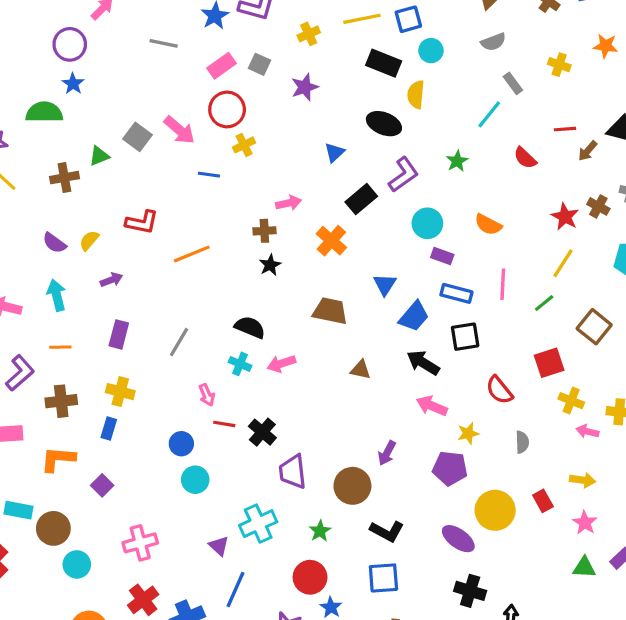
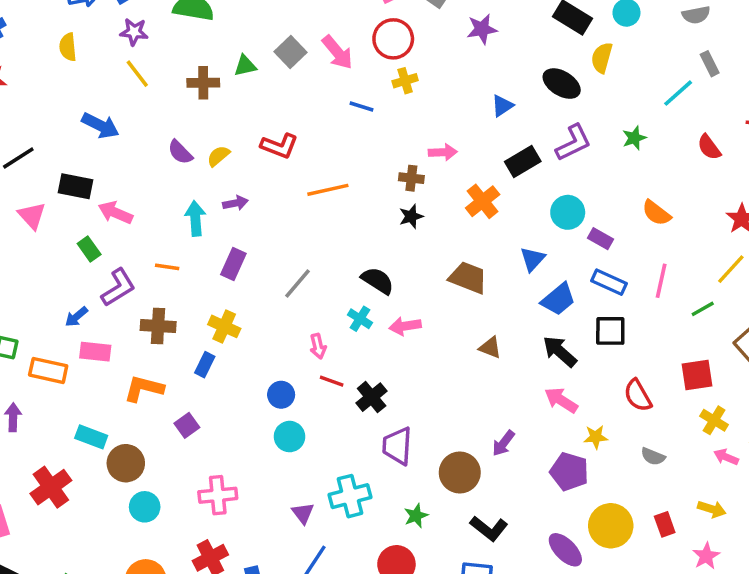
cyan circle: (427, 223) -> (568, 212), moved
cyan arrow: (57, 295) -> (195, 218), moved
gray semicircle: (522, 442) -> (653, 456), turned 105

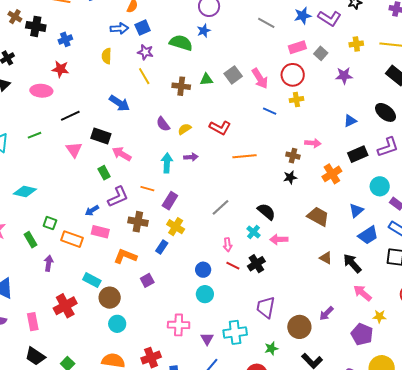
purple rectangle: (233, 264) -> (170, 201), moved
black arrow: (560, 351) -> (352, 263), moved
black cross: (372, 397) -> (256, 264), moved
pink cross: (218, 495) -> (179, 325), moved

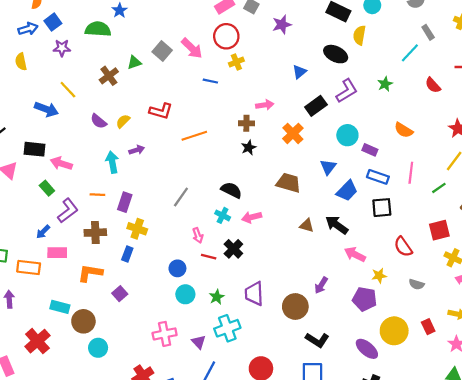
yellow line: (144, 76) -> (68, 90), moved
brown cross: (181, 86) -> (109, 76), turned -30
green star: (271, 348) -> (217, 297), moved

